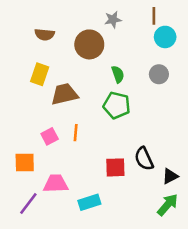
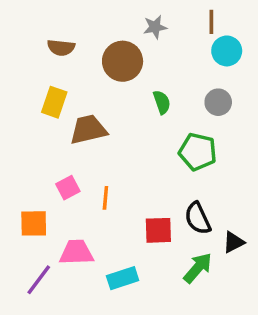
green pentagon: (117, 105) -> (198, 152), moved
orange line: (76, 133) -> (105, 198), moved
green arrow: (168, 205) -> (198, 268), moved

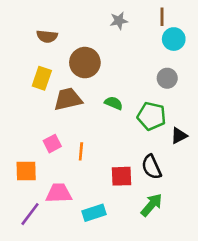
brown circle: (123, 61) -> (85, 63), moved
green semicircle: (162, 102) -> (114, 103), moved, turned -48
black triangle: (234, 242) -> (179, 136), moved

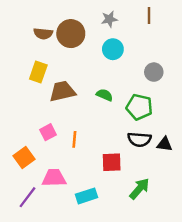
cyan circle: (174, 39) -> (113, 49), moved
brown circle: (85, 63) -> (71, 34), moved
black triangle: (179, 136) -> (165, 144), moved, turned 35
black semicircle: (152, 167) -> (139, 139), moved, turned -60
orange square: (26, 171) -> (24, 157), turned -35

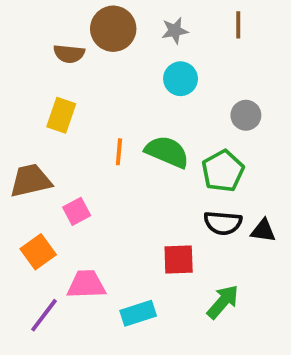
brown circle: (71, 34) -> (113, 29), moved
brown trapezoid: (62, 91) -> (31, 181), moved
green semicircle: (104, 95) -> (167, 152), size x1.6
green pentagon: (139, 107) -> (223, 171), turned 30
orange line: (74, 139) -> (119, 152), moved

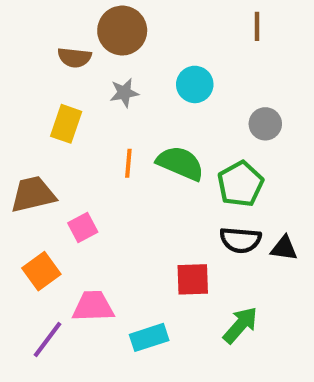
gray star: (175, 31) -> (124, 93), moved

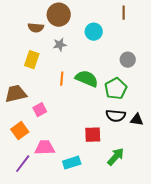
cyan circle: (195, 84) -> (94, 32), moved

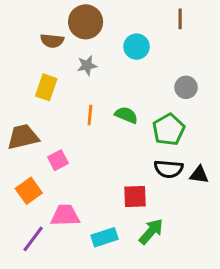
green semicircle: (87, 79) -> (126, 115), size x0.7
green arrow: (116, 157) -> (151, 231), moved

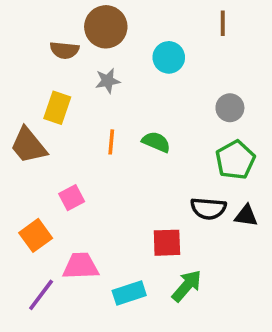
green pentagon: (169, 130) -> (235, 160), moved
brown trapezoid: (23, 137) -> (28, 146), moved, turned -116

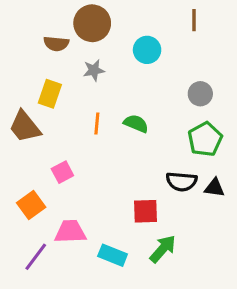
cyan rectangle: (129, 293) -> (113, 255), turned 40

